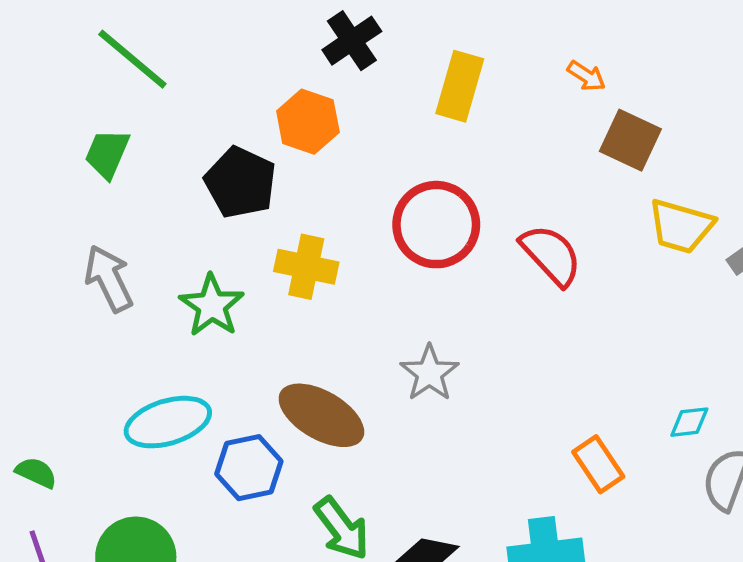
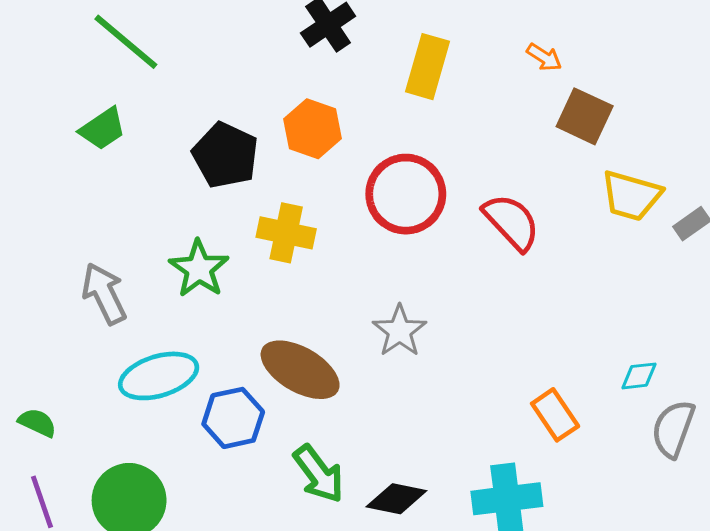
orange hexagon: (308, 122) -> (312, 129), moved
green trapezoid: (107, 154) -> (103, 129), turned -147
gray arrow: (109, 279) -> (104, 294), moved

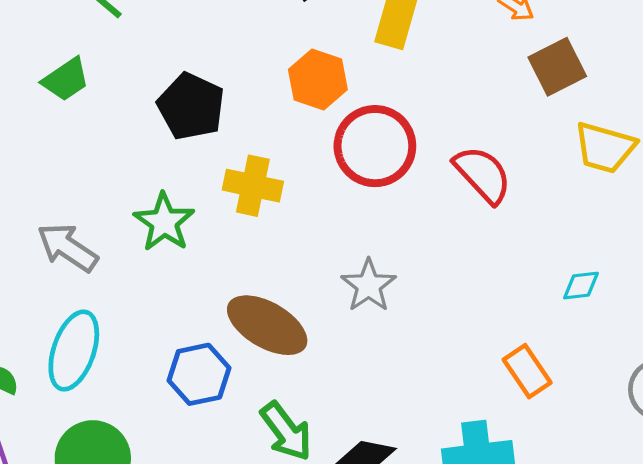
brown square: (585, 116) -> (557, 67), turned 38
orange hexagon: (312, 129) -> (318, 79), moved
gray arrow: (104, 294) -> (67, 247), turned -30
cyan ellipse: (159, 376) -> (74, 351), moved, turned -54
cyan diamond: (639, 376) -> (581, 286), moved

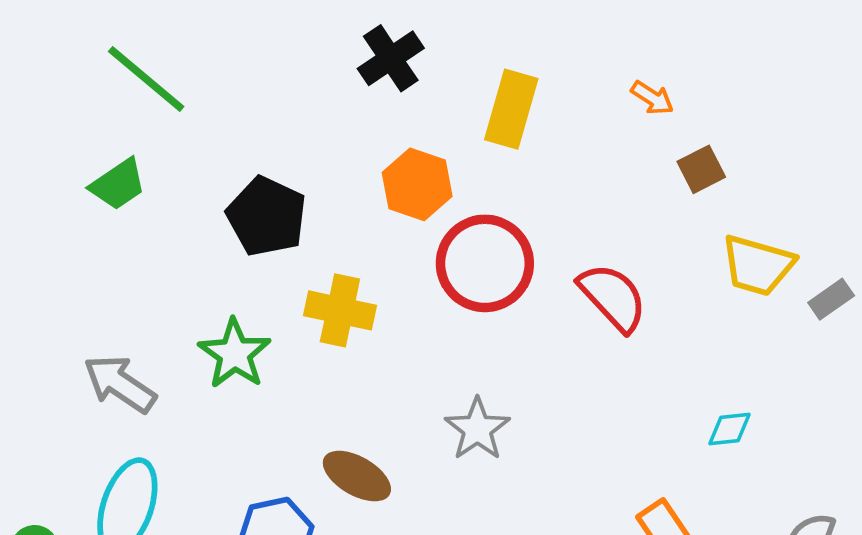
brown square: (557, 67) -> (701, 169), size x0.7
brown ellipse: (267, 325) -> (357, 476), size x0.7

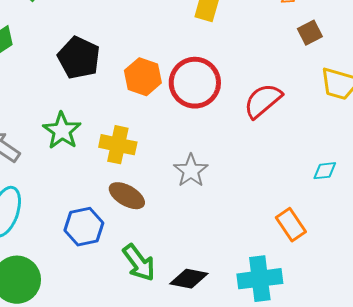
orange hexagon: (417, 184) -> (143, 77), moved
red semicircle: (613, 297) -> (263, 101), turned -87
yellow cross: (340, 310) -> (118, 145), moved

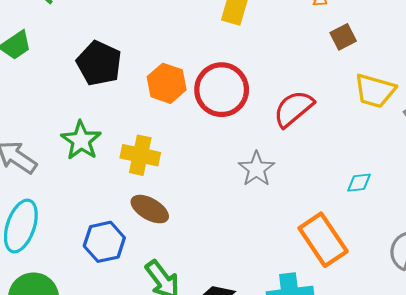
gray star: (191, 171) -> (256, 169), moved
orange rectangle: (291, 225) -> (323, 240), size x1.5

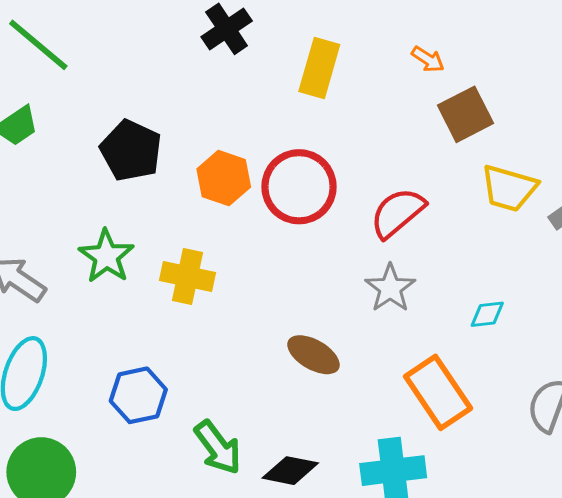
brown square: (343, 37) -> (466, 114), size x1.5
gray star: (256, 169) -> (390, 288), moved
brown ellipse: (150, 209) -> (313, 355), moved

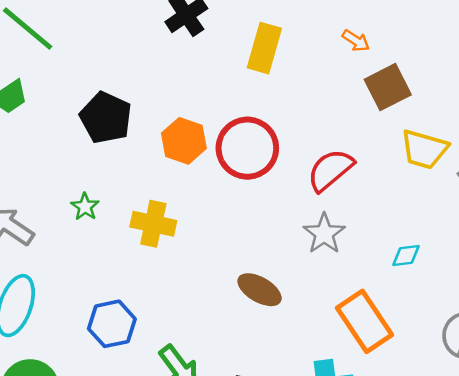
green star: (106, 256) -> (85, 207), size x0.6

